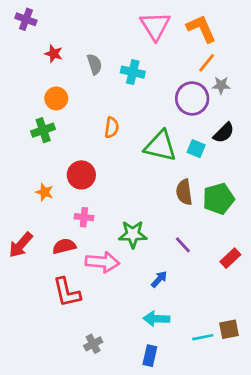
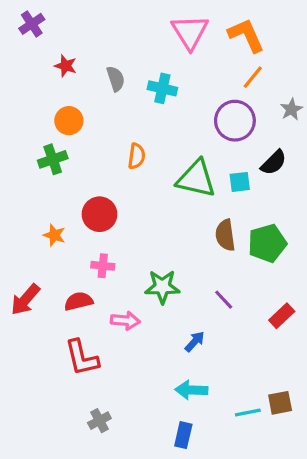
purple cross: (26, 19) -> (32, 24), turned 36
gray star: (221, 85) -> (291, 109), moved, turned -30
cyan square: (196, 149) -> (240, 182), turned -30
pink arrow: (102, 262) -> (125, 321), size x0.7
gray cross: (93, 344) -> (99, 421), moved

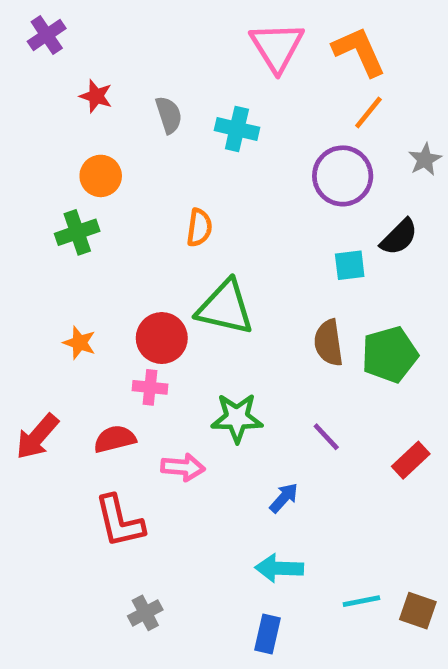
green triangle: (196, 179) -> (225, 307), moved
red circle: (99, 214) -> (162, 338), moved
brown square: (280, 403) -> (418, 611), moved, turned 30

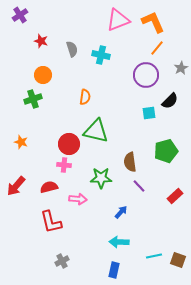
pink triangle: (277, 47) -> (118, 20), turned 40
orange star: (80, 343) -> (21, 142), moved
brown semicircle: (329, 343) -> (130, 162), moved

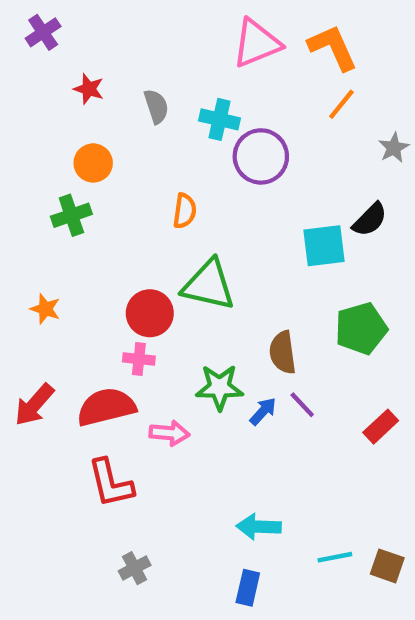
purple circle: (146, 75) -> (261, 156), moved
cyan square: (149, 113) -> (324, 246), size x1.5
red semicircle: (49, 187) -> (106, 407), size x1.5
blue arrow: (121, 212) -> (263, 411), moved

